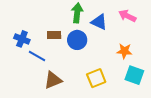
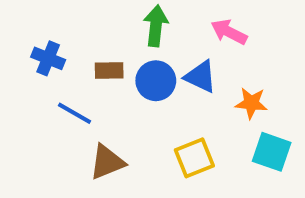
pink arrow: (127, 16) -> (229, 32), moved
blue triangle: (99, 22) -> (201, 77), moved
blue cross: (22, 39) -> (48, 58), moved

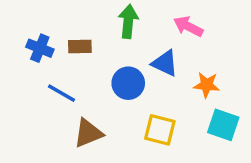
brown rectangle: (109, 71) -> (80, 46), moved
blue circle: (156, 81) -> (128, 83), moved
yellow square: (194, 158) -> (160, 130), turned 36

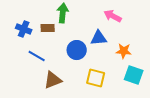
green arrow: (128, 21) -> (63, 13), moved
blue triangle: (165, 63) -> (99, 38), turned -30

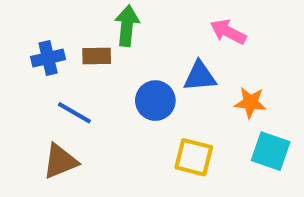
blue cross: (24, 29) -> (48, 58), turned -35
brown triangle: (53, 80) -> (60, 161), moved

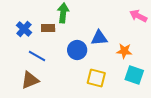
pink arrow: (228, 32) -> (138, 16), moved
blue cross: (48, 58) -> (24, 29), turned -35

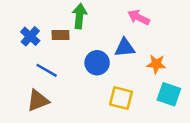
pink arrow: (138, 16) -> (139, 17), moved

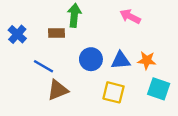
blue cross: (30, 36) -> (17, 34), moved
blue triangle: (125, 48) -> (121, 60), moved
brown triangle: (38, 101) -> (58, 90), moved

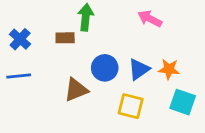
blue triangle: (121, 60) -> (139, 69), turned -30
blue line: (43, 66) -> (19, 76), moved, turned -36
brown triangle: (58, 90) -> (76, 90), moved

